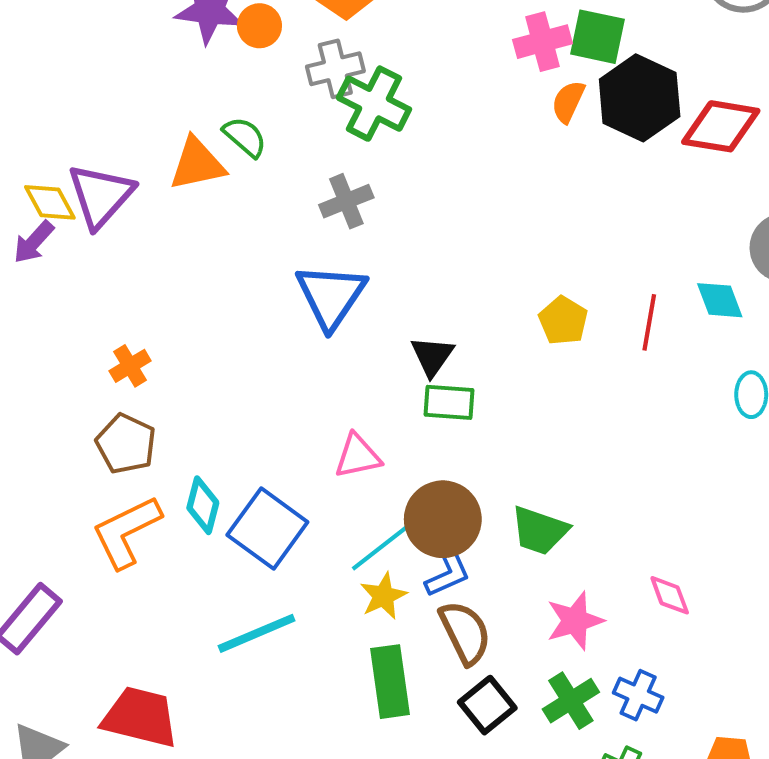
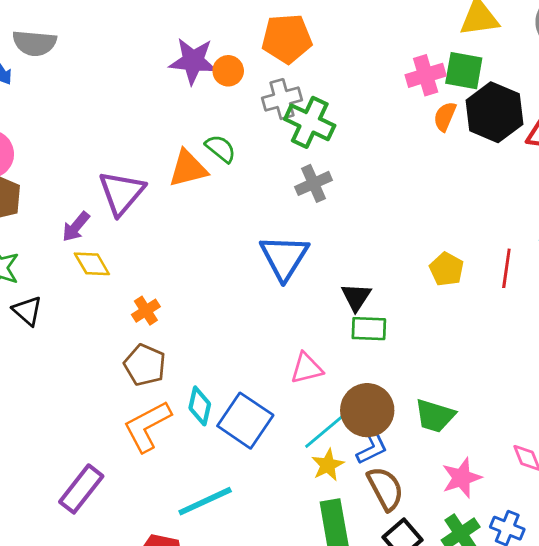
gray cross: (346, 201) -> (314, 183), moved
yellow diamond: (50, 202) -> (92, 264), moved
cyan line: (257, 633) -> (205, 501), moved

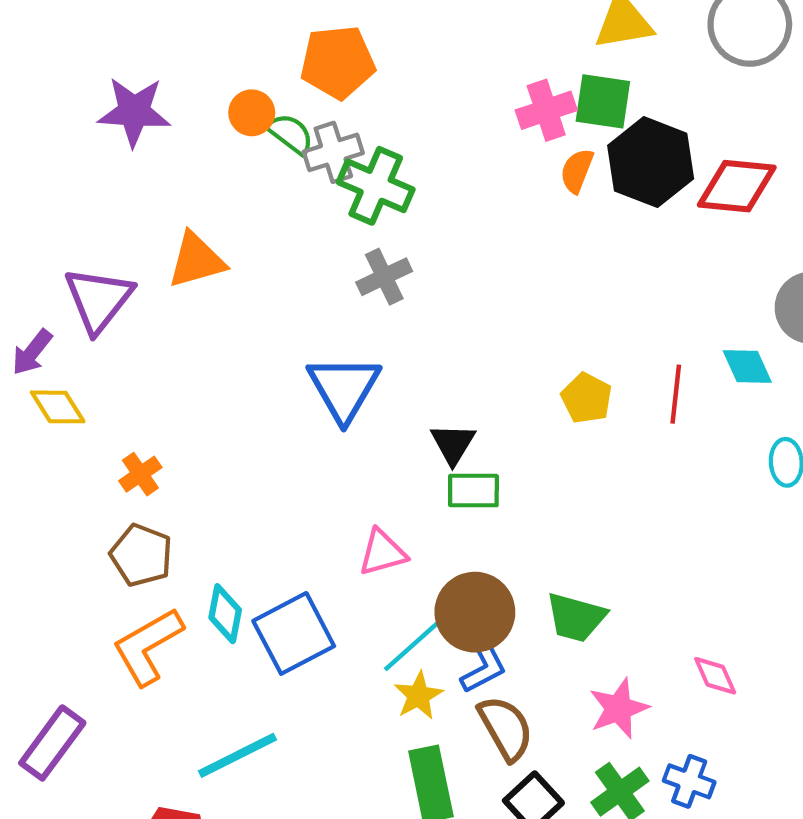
purple star: (193, 61) -> (134, 112), moved
green semicircle: (221, 149) -> (291, 134), moved
blue square: (245, 421) -> (294, 633), turned 30

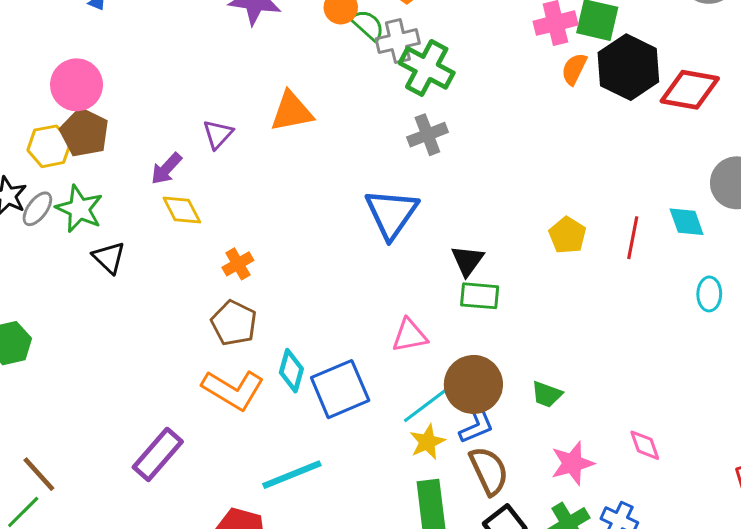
purple triangle: (98, 300) -> (218, 134), size x0.6
green trapezoid: (576, 617) -> (547, 394), size x0.7
orange L-shape: (148, 646) -> (233, 390), turned -124

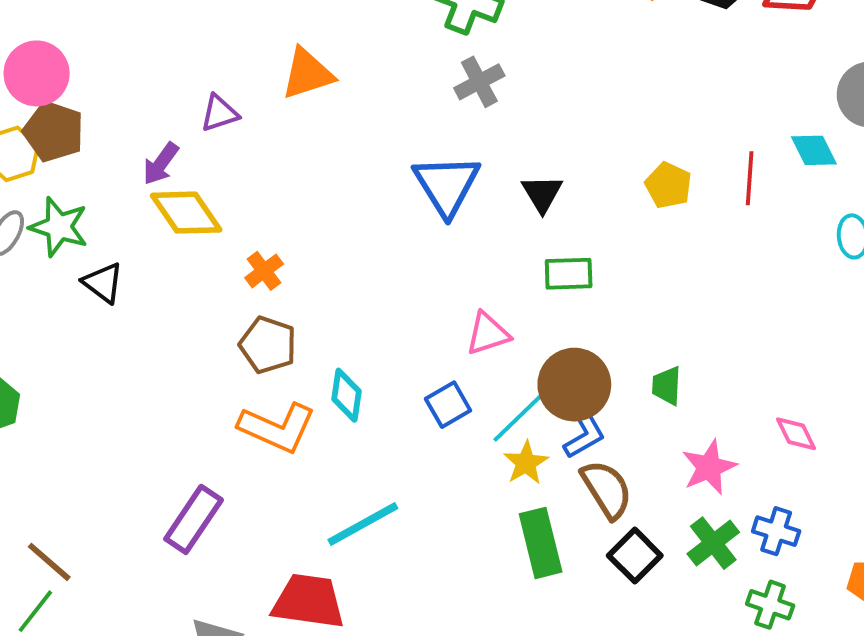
purple triangle: (218, 134) -> (219, 113), turned 36
yellow diamond: (182, 210) -> (186, 213), size x1.4
black triangle: (468, 261) -> (542, 194), moved
blue square: (340, 389) -> (448, 405), moved, size x0.6
green trapezoid: (547, 394) -> (667, 386), turned 80

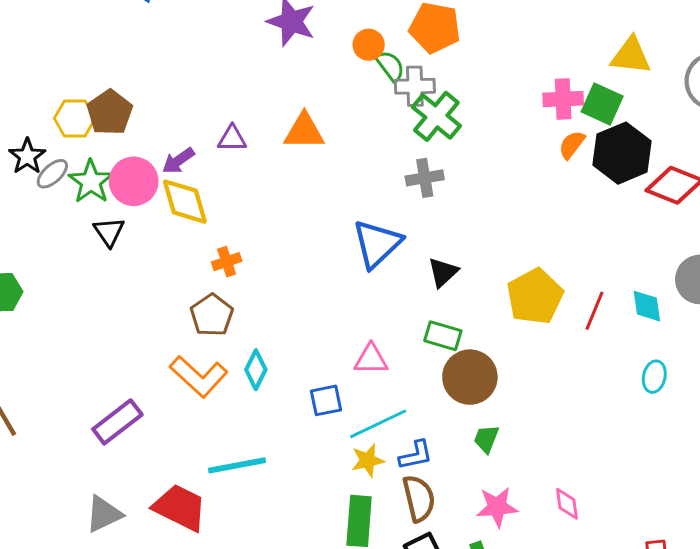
pink circle: (37, 73) -> (134, 181), moved
yellow pentagon: (668, 185) -> (535, 296), size x1.6
brown circle: (574, 385) -> (470, 377), moved

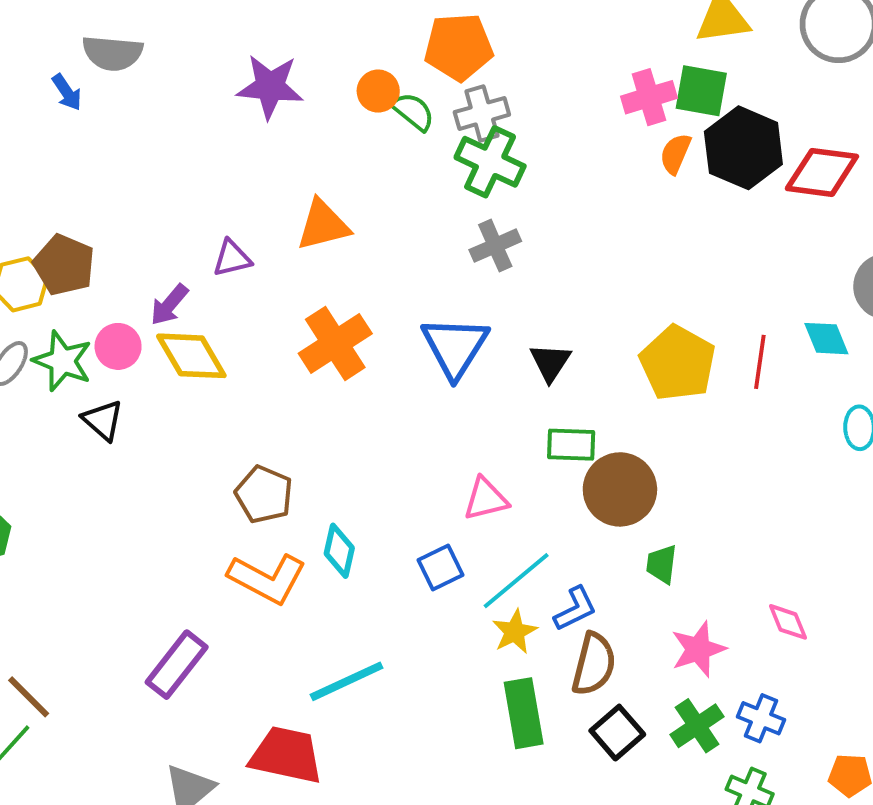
gray cross: (415, 86) -> (482, 113), moved
pink circle: (134, 181) -> (118, 346), size x0.7
orange cross: (227, 262) -> (335, 343), moved, size x1.8
brown semicircle: (419, 498) -> (594, 664), turned 42

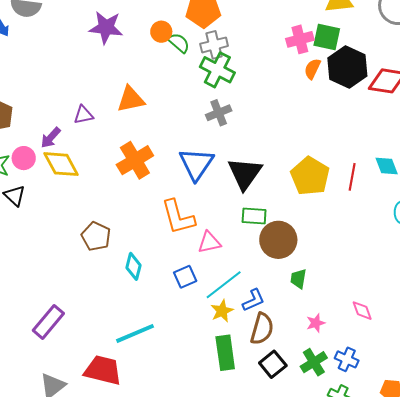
black triangle: (550, 362) -> (245, 173), size x1.6
orange L-shape: (267, 578) -> (178, 217), moved, turned 45
pink star: (698, 649) -> (316, 323), size x0.7

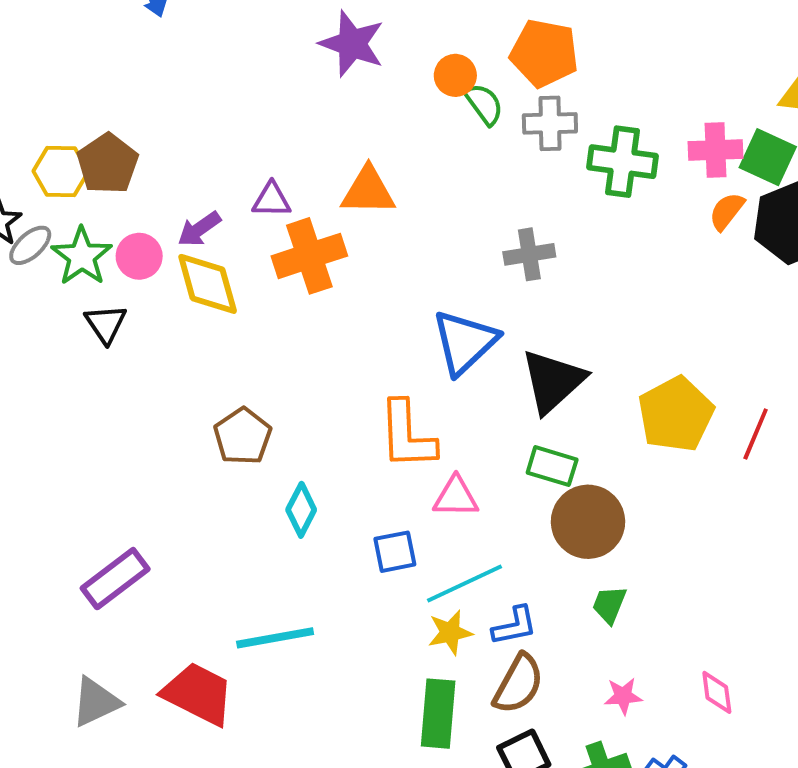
green cross: (217, 70) -> (622, 162), moved, turned -32
orange cross: (135, 160) -> (309, 256), moved

